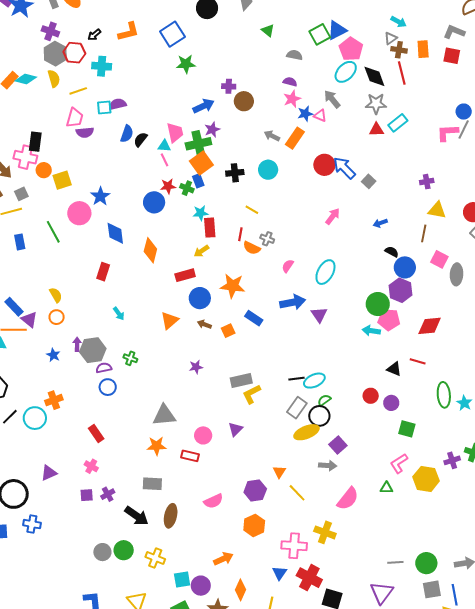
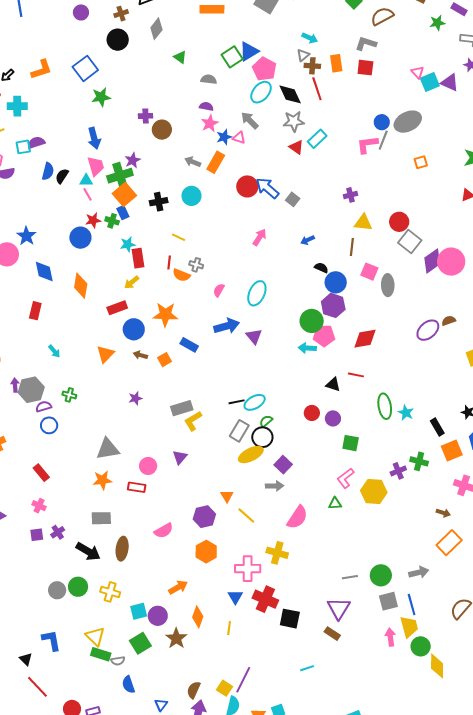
blue arrow: (204, 106) -> (94, 138), moved, turned 105
red triangle: (376, 130) -> (296, 147), turned 42

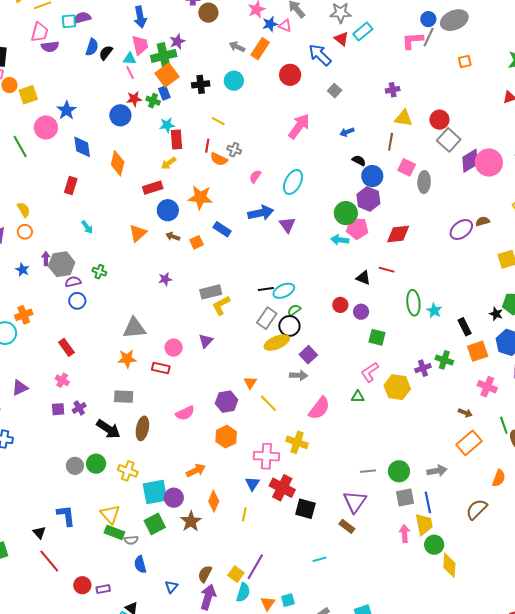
blue arrow: (267, 188) -> (320, 55), moved
pink arrow: (260, 237) -> (299, 126), size x1.5
cyan square: (139, 611) -> (155, 492), size x1.5

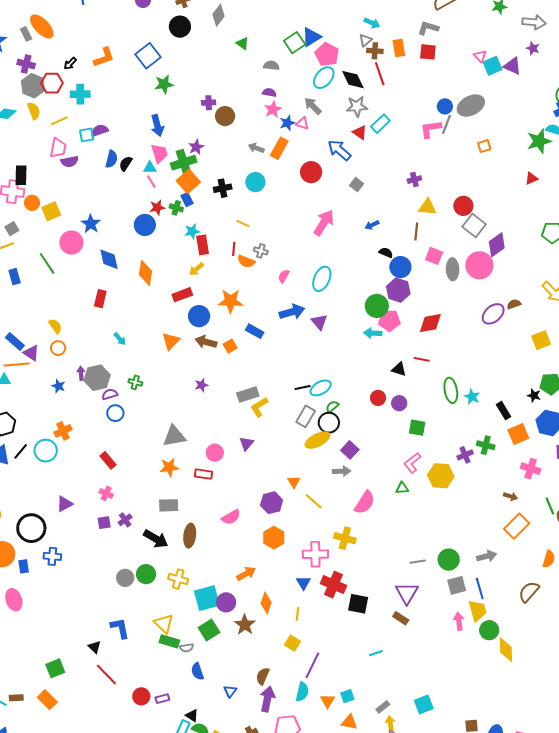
pink circle: (489, 163) -> (479, 265), moved
brown arrow: (173, 236) -> (206, 342), size x1.5
yellow square: (236, 574) -> (293, 643), moved

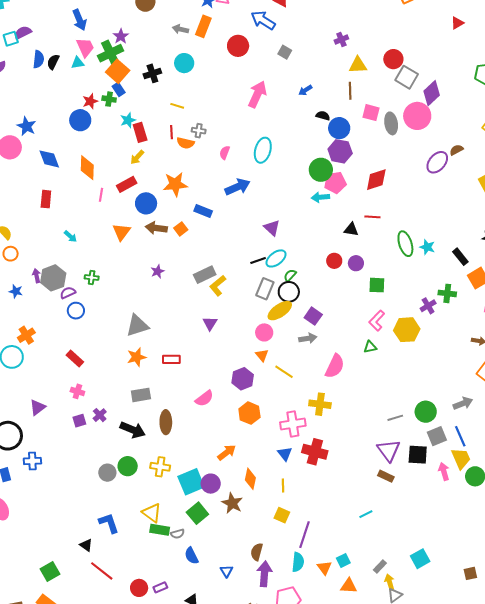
pink line: (151, 182) -> (101, 195), moved, turned 48
purple triangle: (319, 322) -> (272, 228), moved
pink circle: (215, 453) -> (264, 332), moved
black square: (358, 604) -> (418, 455), moved

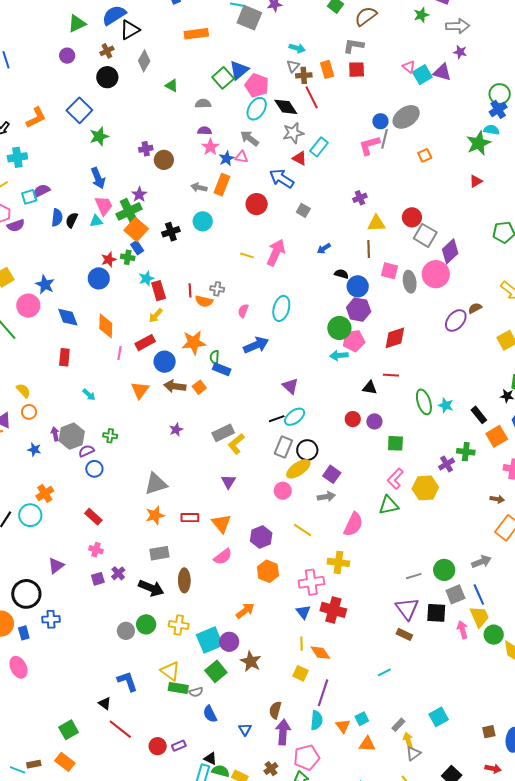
yellow line: (177, 106) -> (247, 255), moved
green semicircle: (290, 275) -> (215, 357), moved, turned -40
green triangle: (370, 347) -> (389, 505), size x1.5
orange triangle: (262, 355) -> (221, 523), moved, size x1.5
orange diamond: (250, 479) -> (320, 653), moved, turned -45

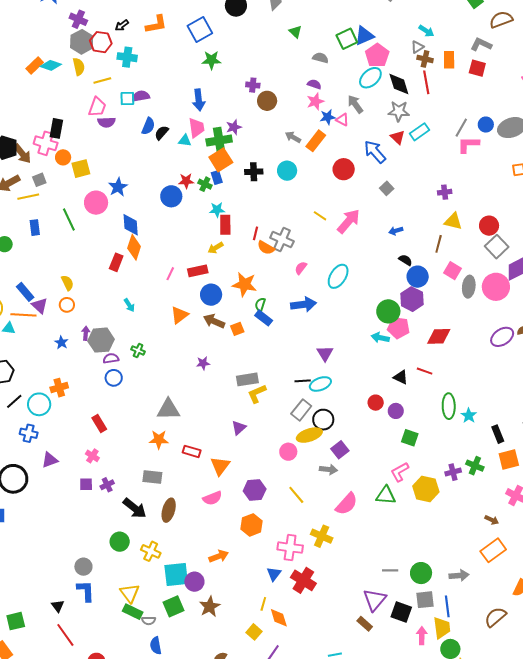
gray line: (384, 139) -> (461, 128), moved
gray cross: (217, 289) -> (282, 240), size x1.6
orange diamond: (106, 326) -> (134, 247), moved
blue cross: (51, 619) -> (29, 433), moved
gray circle: (126, 631) -> (83, 567), moved

